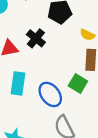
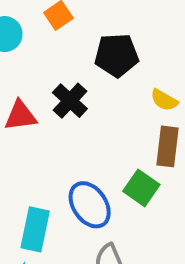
cyan rectangle: (18, 83) -> (35, 229), moved

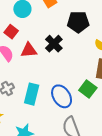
cyan rectangle: (35, 229) -> (32, 94), moved

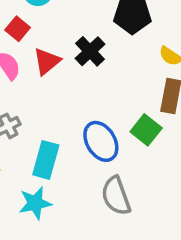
red triangle: (29, 50) -> (47, 61), turned -36
cyan rectangle: (32, 94) -> (46, 160), moved

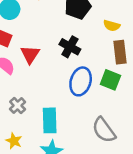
black cross: (90, 51) -> (70, 47), moved
blue ellipse: (101, 141) -> (81, 81), moved, turned 64

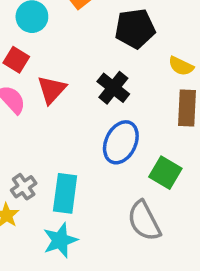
green square: (110, 80) -> (165, 173), moved
gray cross: (18, 106) -> (24, 187), moved

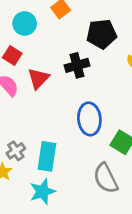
black cross: (113, 88) -> (77, 65), moved, turned 35
blue ellipse: (121, 142) -> (89, 119), turned -32

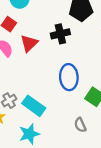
cyan rectangle: (47, 156) -> (34, 106), turned -65
gray semicircle: (106, 178) -> (80, 125), size x0.6

